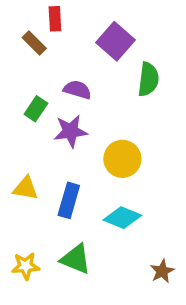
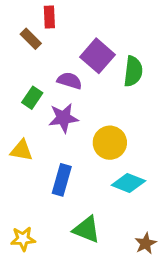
purple square: (115, 41) -> (97, 56), moved
yellow triangle: (26, 188) -> (21, 150), moved
cyan diamond: (122, 218) -> (128, 183), moved
green triangle: (76, 259) -> (87, 230), moved

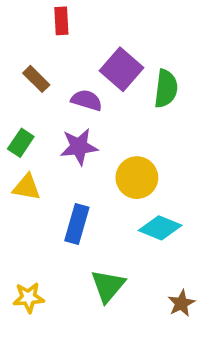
brown rectangle: (31, 39) -> (36, 79), moved
green rectangle: (32, 98) -> (21, 143), moved
green triangle: (87, 230) -> (108, 286), turned 48

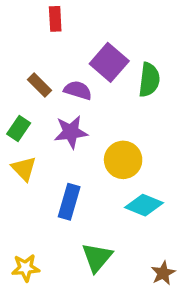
brown rectangle: (36, 79) -> (40, 85), moved
yellow triangle: (27, 187) -> (24, 169), turned 36

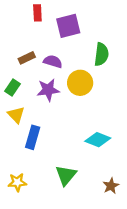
purple square: (109, 62) -> (68, 26), moved, turned 35
brown rectangle: (40, 85) -> (27, 58), turned -70
yellow circle: (123, 160) -> (80, 83), moved
blue rectangle: (69, 202) -> (33, 137), moved

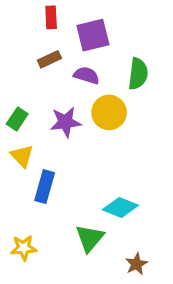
brown rectangle: (27, 58) -> (49, 59), moved
purple semicircle: (53, 61) -> (86, 75), moved
cyan diamond: (98, 140) -> (120, 208), moved
brown star: (111, 186) -> (136, 264), moved

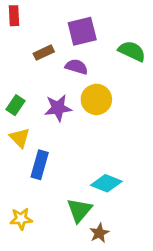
red rectangle: (51, 17) -> (14, 16), moved
green semicircle: (138, 74) -> (132, 51), moved, turned -72
brown star: (136, 264) -> (99, 233), moved

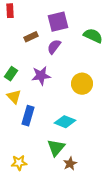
purple semicircle: (76, 67) -> (54, 47), turned -70
yellow circle: (96, 99) -> (82, 84), moved
cyan diamond: (106, 183) -> (65, 122), moved
yellow star: (21, 219) -> (19, 163), moved

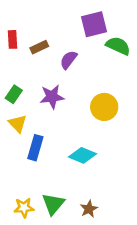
red rectangle: (10, 11) -> (12, 39), moved
purple square: (58, 22) -> (94, 24), moved
green triangle: (56, 148) -> (53, 204), moved

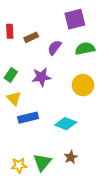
green semicircle: (118, 46) -> (85, 49), moved, turned -36
blue rectangle: (35, 148) -> (28, 118), turned 60
brown star: (89, 209) -> (71, 157), moved

